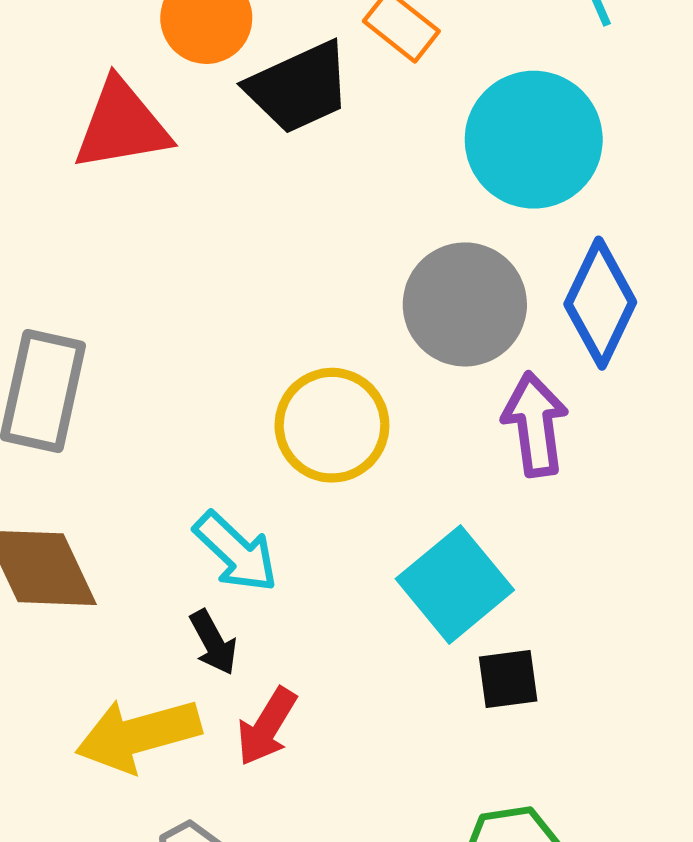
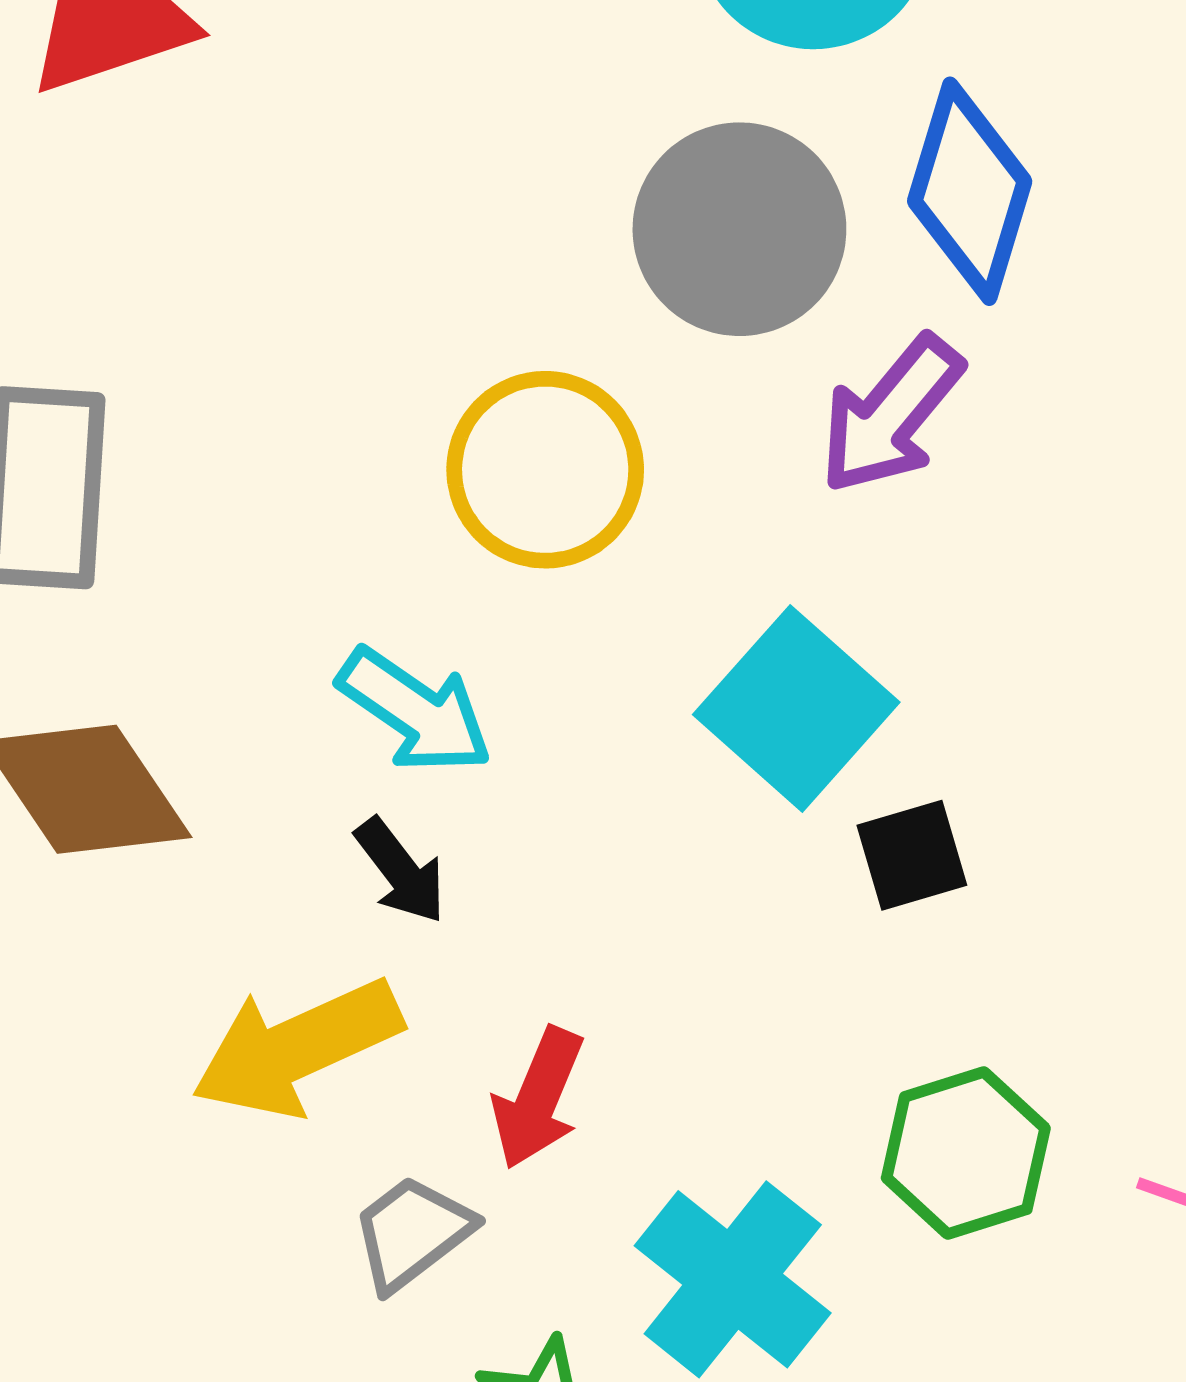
purple arrow: (535, 424) -> (891, 415), turned -124
red arrow: (267, 727) -> (538, 1098), moved

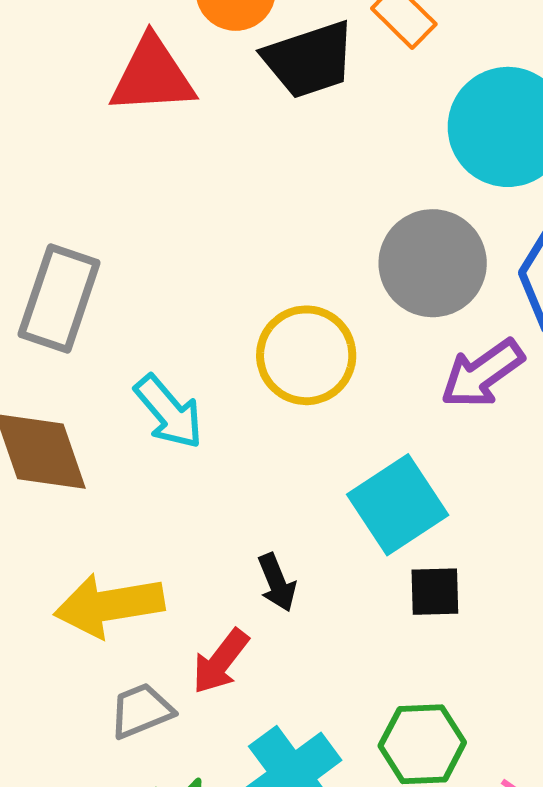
cyan arrow: (415, 711) -> (169, 412), moved
black arrow: (401, 871) -> (277, 582), moved

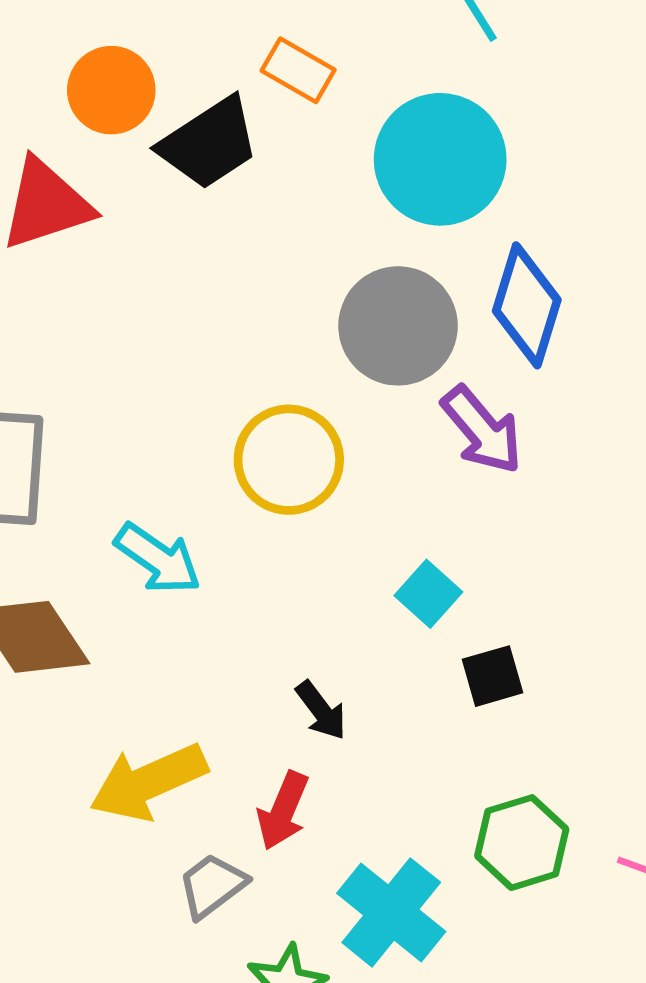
purple arrow: (482, 374) -> (482, 430), turned -80
cyan square: (398, 505) -> (428, 594), size x0.6

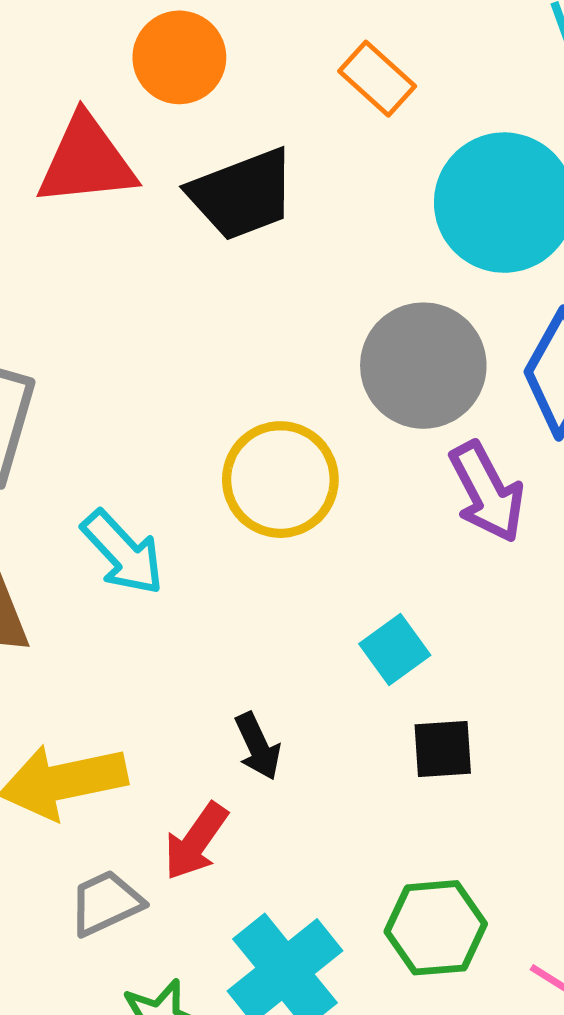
black trapezoid: (209, 143) -> (242, 194), moved

